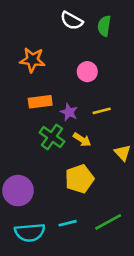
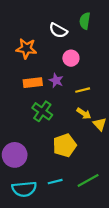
white semicircle: (72, 21) -> (58, 30), moved
purple star: (69, 112) -> (56, 80), moved
yellow arrow: (82, 140) -> (84, 113), moved

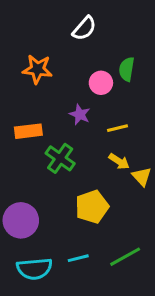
green semicircle: (85, 21) -> (127, 69), moved
white semicircle: (58, 30) -> (84, 28), moved, turned -78
orange rectangle: (33, 83) -> (28, 131), moved

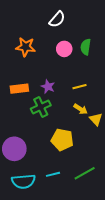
pink circle: (101, 83) -> (64, 49), moved
purple star: (80, 115) -> (48, 87), moved
green cross: (60, 158) -> (41, 107), turned 30
yellow pentagon: (92, 207) -> (62, 140), turned 30

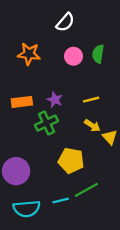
green line: (85, 173) -> (86, 190), moved

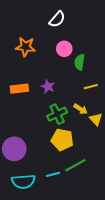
green semicircle: (98, 54) -> (80, 62), moved
yellow line: (91, 100) -> (91, 87), moved
green cross: (47, 123) -> (57, 114), moved

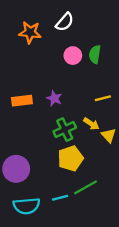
orange star: (25, 47) -> (30, 32), moved
green semicircle: (80, 62) -> (95, 54), moved
yellow pentagon: (62, 140) -> (70, 158), turned -30

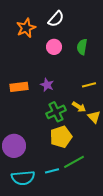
orange star: (30, 32) -> (26, 28), turned -30
pink circle: (73, 56) -> (54, 47), moved

